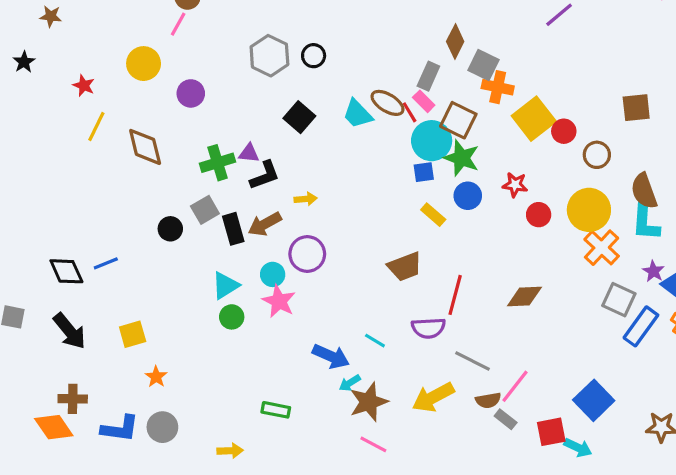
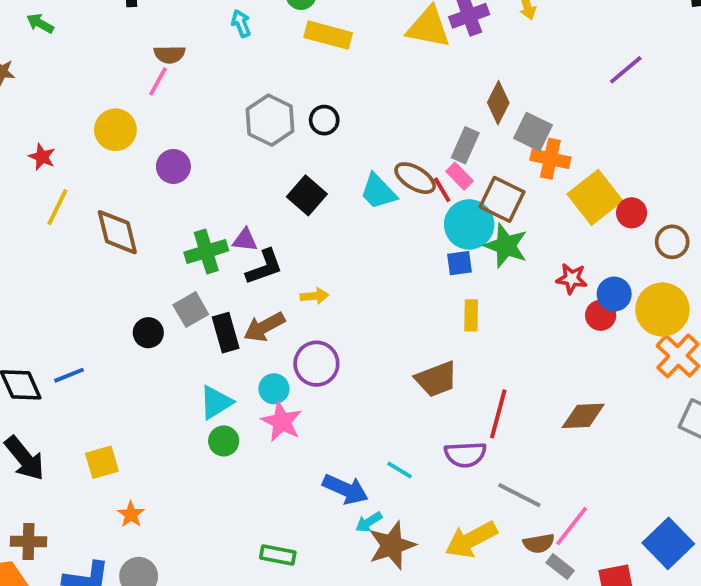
blue circle: (468, 196) -> (614, 294), moved
yellow rectangle: (433, 215) -> (471, 315), turned 50

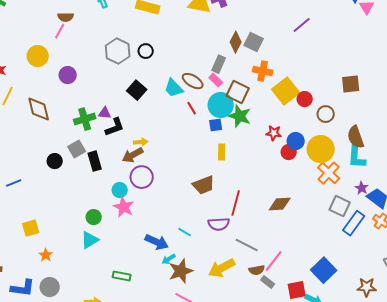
gray square: (533, 132) -> (254, 42), moved
red line: (442, 190) -> (192, 108), moved
brown arrow: (264, 327) -> (133, 155), moved
cyan triangle: (216, 402) -> (90, 240), moved

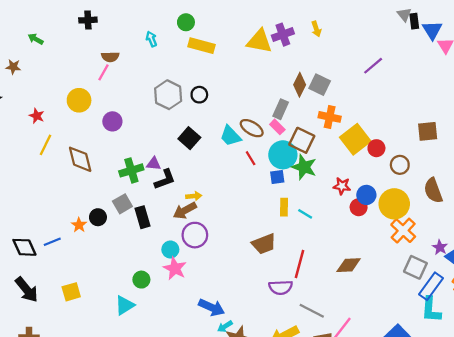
cyan L-shape: (357, 157) -> (431, 310), moved
cyan line: (185, 232) -> (305, 214), moved
cyan triangle: (90, 240) -> (125, 305), moved
orange star: (46, 255) -> (79, 225), moved

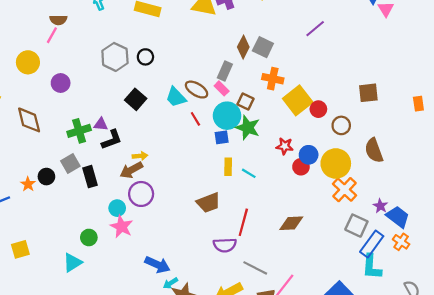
brown square: (302, 140) -> (246, 101), size x0.7

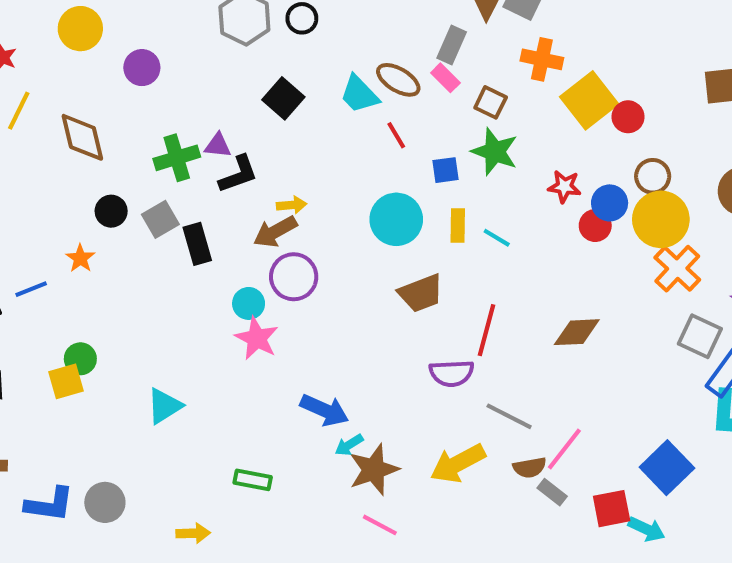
cyan circle: (227, 116) -> (396, 219), moved
brown circle: (341, 125) -> (653, 176), moved
black circle: (46, 177) -> (111, 211), moved
green circle: (89, 237) -> (80, 359), moved

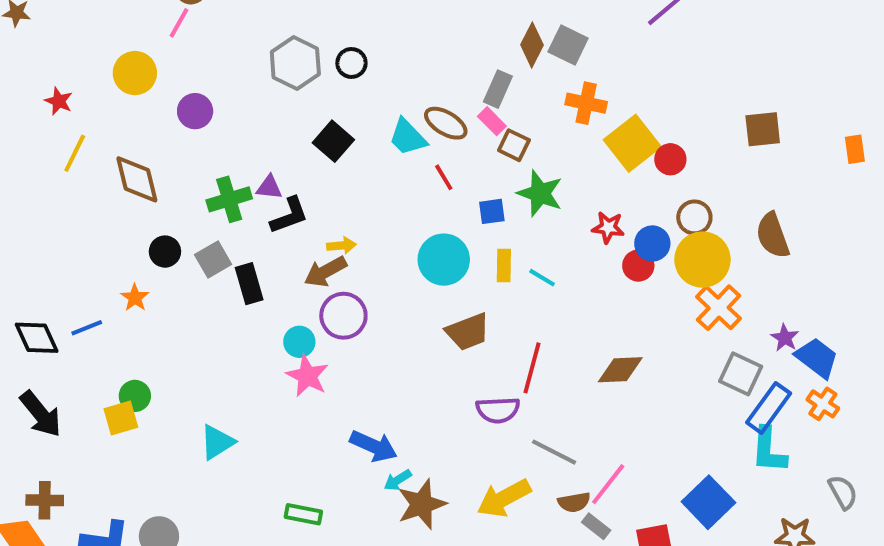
brown square: (491, 102) -> (514, 145), moved

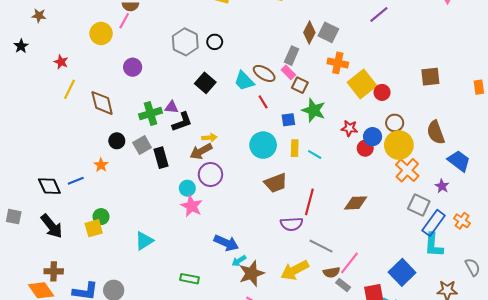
yellow circle: (135, 73) -> (101, 33), moved
blue trapezoid: (817, 358) -> (459, 161), moved

